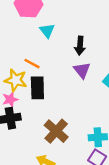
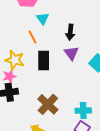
orange line: (32, 64) -> (32, 37), moved, turned 32
black rectangle: (37, 88) -> (44, 61), moved

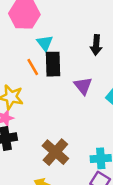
black arrow: (70, 32) -> (96, 45), moved
black rectangle: (44, 61) -> (53, 64), moved

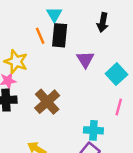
brown cross: (55, 152) -> (47, 102), moved

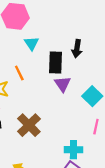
black rectangle: (60, 35) -> (56, 62), moved
orange line: (40, 36) -> (19, 73), moved

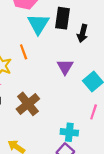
cyan triangle: (31, 43) -> (38, 24), size x1.5
black rectangle: (56, 62) -> (62, 18), moved

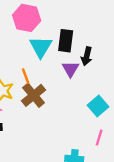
purple triangle: (65, 67) -> (71, 69), moved
brown cross: (28, 104) -> (34, 95), moved

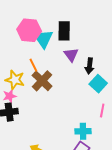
pink hexagon: (27, 18) -> (29, 30), moved
black arrow: (87, 56) -> (89, 66), moved

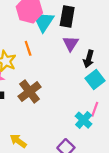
brown cross: (42, 81) -> (30, 92), moved
cyan cross: (83, 131) -> (84, 120), moved, turned 35

